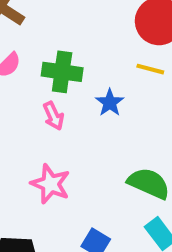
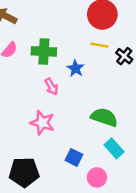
pink arrow: (53, 116) -> (51, 87), moved

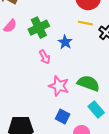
green cross: (44, 51) -> (39, 28), turned -30
pink star: (42, 123) -> (59, 86), moved

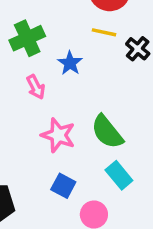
green semicircle: (88, 83) -> (107, 132), turned -150

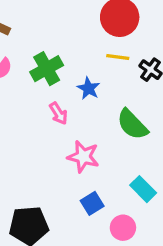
green semicircle: (107, 132) -> (132, 124), moved
blue square: (63, 186) -> (92, 203), turned 35

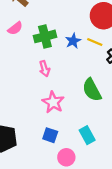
blue star: (88, 88) -> (73, 41), moved
blue square: (92, 203) -> (50, 135), turned 35

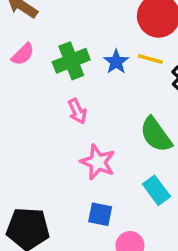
cyan rectangle: (87, 135) -> (156, 190), moved

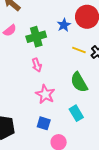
yellow line: (150, 59) -> (79, 50), moved
blue star: (116, 62) -> (64, 25), moved

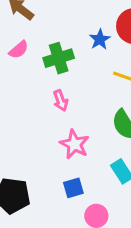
blue square: (44, 123) -> (73, 188), turned -32

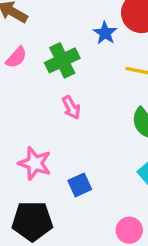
pink star: (75, 144) -> (35, 163), moved
blue square: (73, 188) -> (80, 185), moved

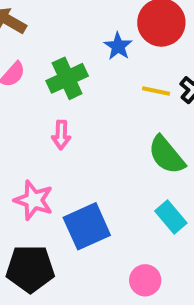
pink arrow: (71, 107) -> (61, 135), moved, turned 30
blue square: (80, 185) -> (87, 226), size x1.6

